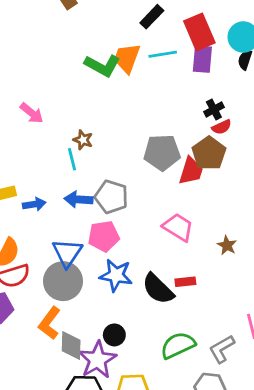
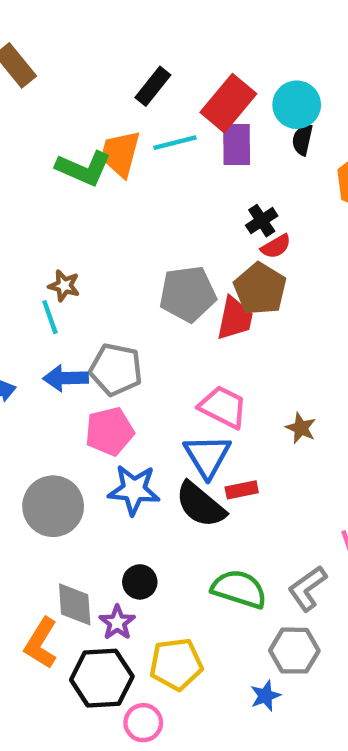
red rectangle: (199, 32) -> (228, 103), turned 68
blue triangle: (67, 253) -> (207, 456), moved
orange L-shape: (49, 323) -> (41, 643), moved
green semicircle: (178, 345) -> (239, 589), turned 48
purple star: (97, 360) -> (117, 622), size x0.6

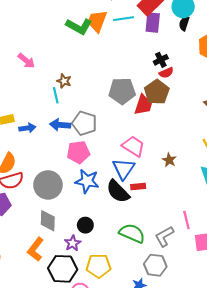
gray diamond: (75, 604) -> (48, 221), moved

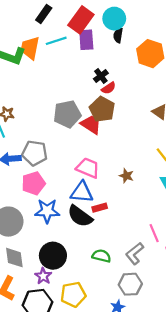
red trapezoid: (143, 105) -> (91, 124), turned -65
blue triangle: (124, 169) -> (82, 192), turned -50
black circle: (85, 225) -> (53, 256), size x1.6
green semicircle: (132, 233) -> (101, 256), size x0.7

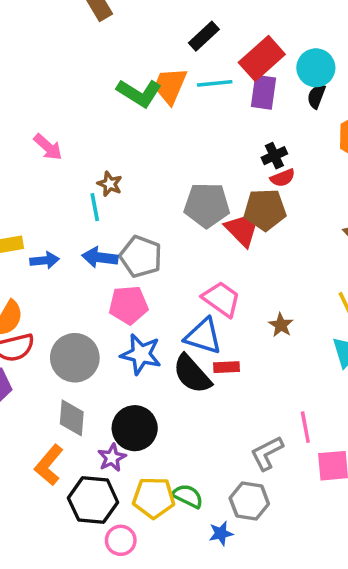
brown pentagon: (102, 109) -> (265, 210), turned 30
green semicircle: (101, 256) -> (188, 496), moved

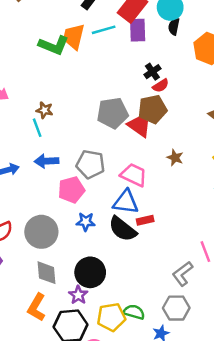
gray pentagon: (141, 257) -> (90, 164), moved
brown star: (281, 325) -> (175, 158), moved
blue star: (141, 354) -> (86, 222), size x0.7

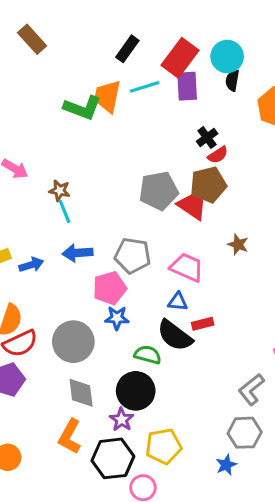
brown star: (44, 110) -> (60, 191), moved
blue triangle: (126, 202) -> (178, 302), size x0.6
blue star: (86, 222) -> (117, 318), moved
green semicircle: (134, 312) -> (148, 355), moved

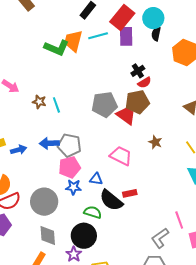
cyan line: (65, 211) -> (56, 105), moved
gray pentagon: (133, 256) -> (69, 145), moved
blue triangle: (178, 302) -> (96, 179), moved

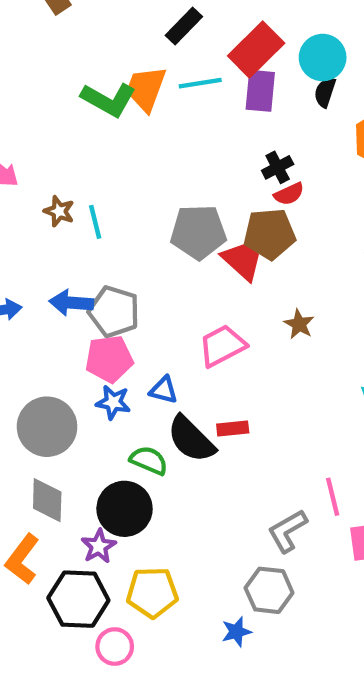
pink trapezoid: (121, 156) -> (222, 346), turned -60

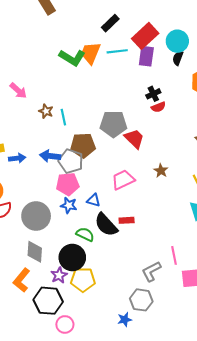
brown pentagon: (270, 234) -> (83, 145), moved
yellow pentagon: (152, 592) -> (83, 280), moved

